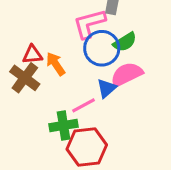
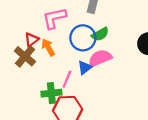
pink L-shape: (89, 24) -> (54, 18), moved
red triangle: (32, 55) -> (32, 40), turned -35
pink line: (83, 105) -> (67, 79), turned -42

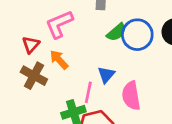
blue circle: (83, 38) -> (137, 35), moved
red triangle: (32, 40) -> (31, 45), moved
pink semicircle: (100, 58) -> (131, 96), moved, turned -65

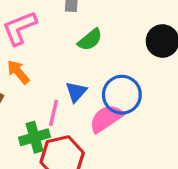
blue circle: (137, 35) -> (122, 95), moved
pink semicircle: (131, 96) -> (106, 118), turned 64

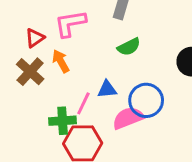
blue triangle: (76, 92) -> (107, 89), turned 30

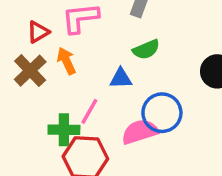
blue triangle: (107, 89) -> (121, 78), moved

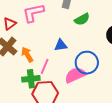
green semicircle: (146, 50) -> (82, 19), moved
orange arrow: (66, 61) -> (27, 55), moved

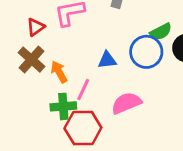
green semicircle: (82, 19) -> (161, 32), moved
blue circle: (87, 63) -> (146, 52), moved

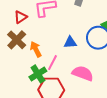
pink semicircle: (126, 103) -> (83, 73), turned 40
green cross: (63, 106) -> (38, 74), turned -30

